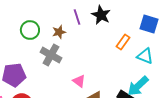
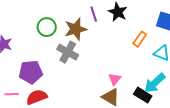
brown star: (59, 32) -> (76, 29), size x1.6
pink triangle: (79, 81) -> (115, 79), moved, turned 32

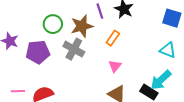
orange rectangle: (140, 39) -> (113, 38), moved
purple pentagon: (31, 72) -> (38, 52), moved
pink triangle: (115, 79) -> (115, 66), moved

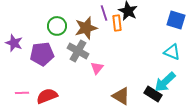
orange rectangle: (113, 38) -> (117, 23), moved, turned -42
pink triangle: (115, 66) -> (97, 68), moved

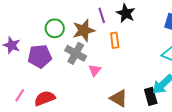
orange rectangle: (117, 23) -> (115, 40), moved
pink line: (22, 93) -> (20, 95), turned -56
black rectangle: (153, 94) -> (151, 96), turned 42

